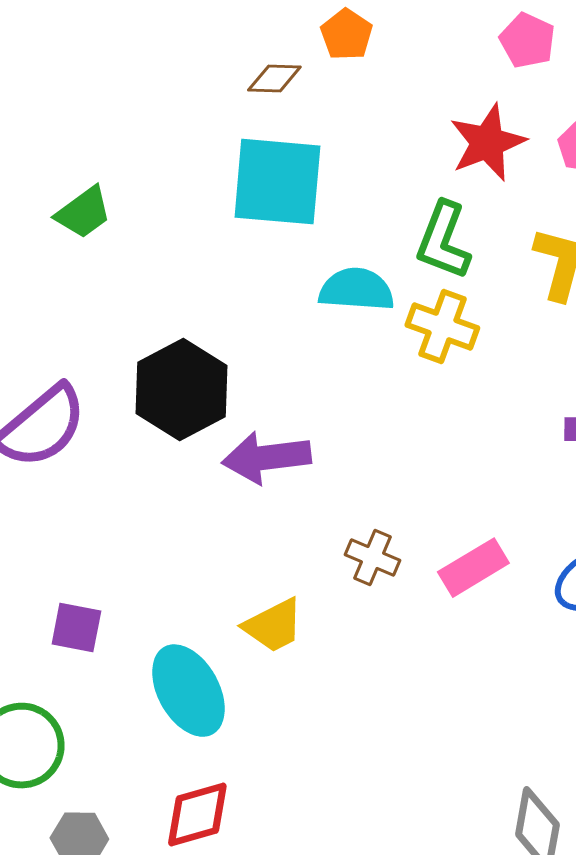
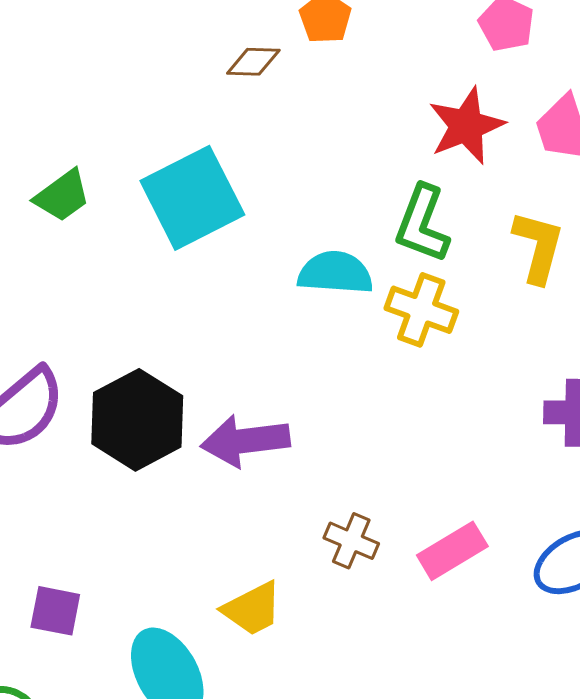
cyan square: (277, 182) -> (192, 198), moved, turned -32
black hexagon: (181, 390) -> (137, 420), moved

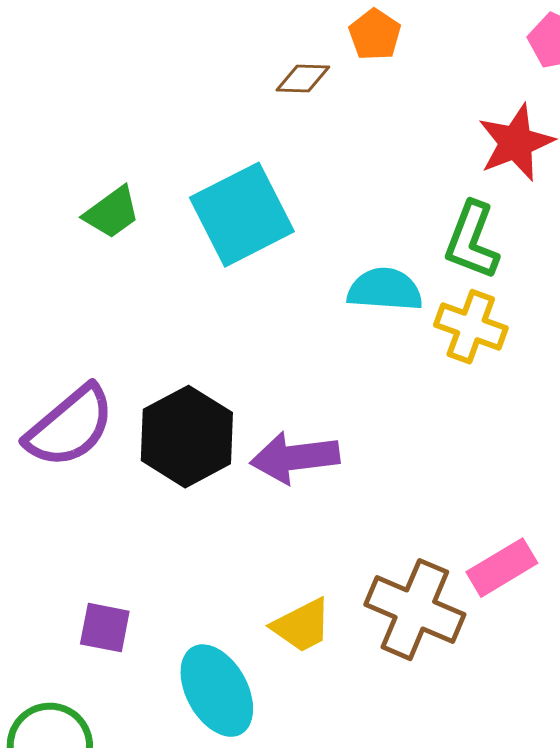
brown cross: (351, 541) -> (415, 610), moved, size x1.8

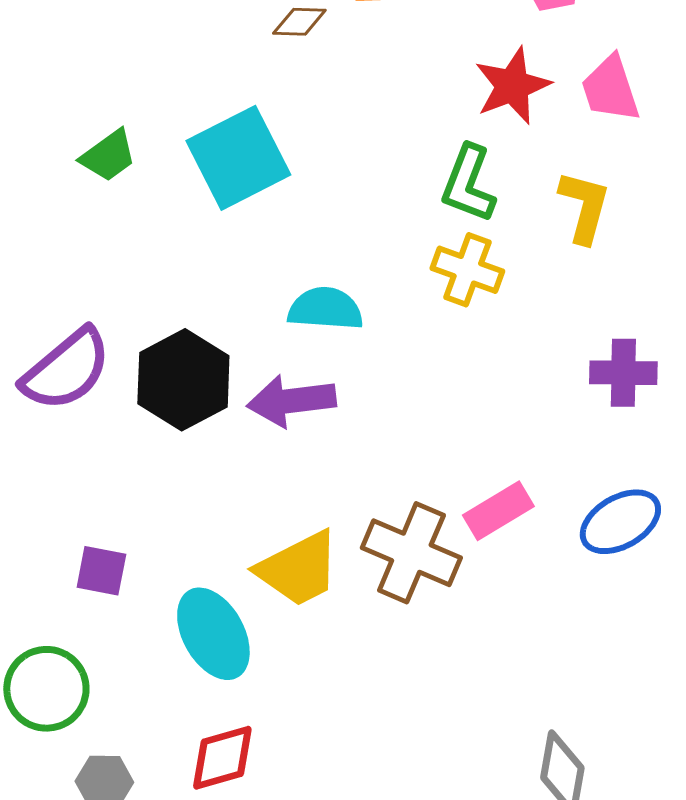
cyan semicircle: (385, 290) -> (325, 309), moved
yellow trapezoid: (302, 626) -> (298, 569), size x1.4

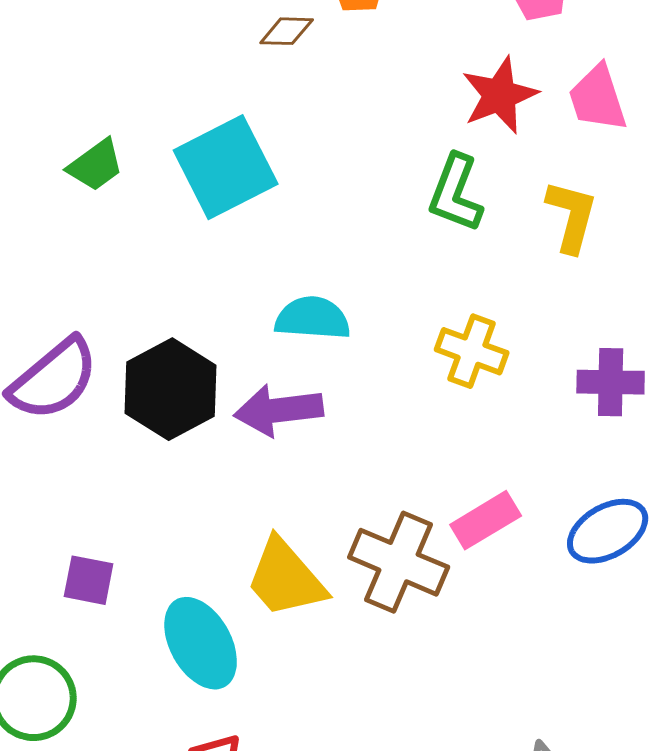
yellow cross: (467, 270) -> (472, 351), moved
yellow trapezoid: (298, 569) -> (286, 578), turned 76

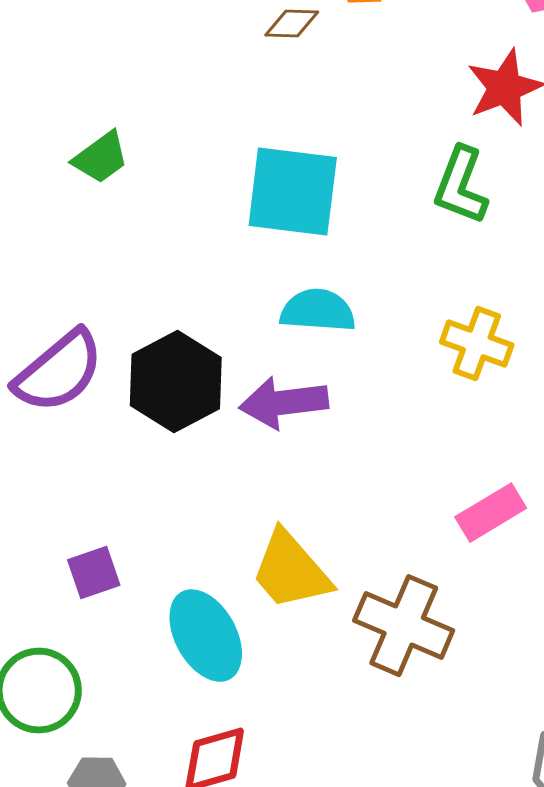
cyan square: (226, 167) -> (293, 192), moved, turned 34
brown cross: (399, 562) -> (404, 626), moved
purple square: (89, 580) -> (94, 573), turned -30

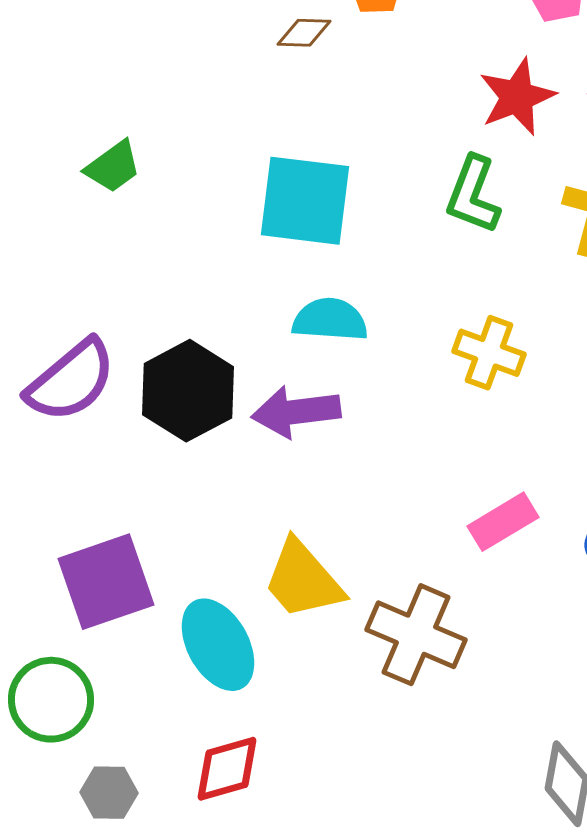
purple square: (94, 573) -> (106, 582), size x1.8

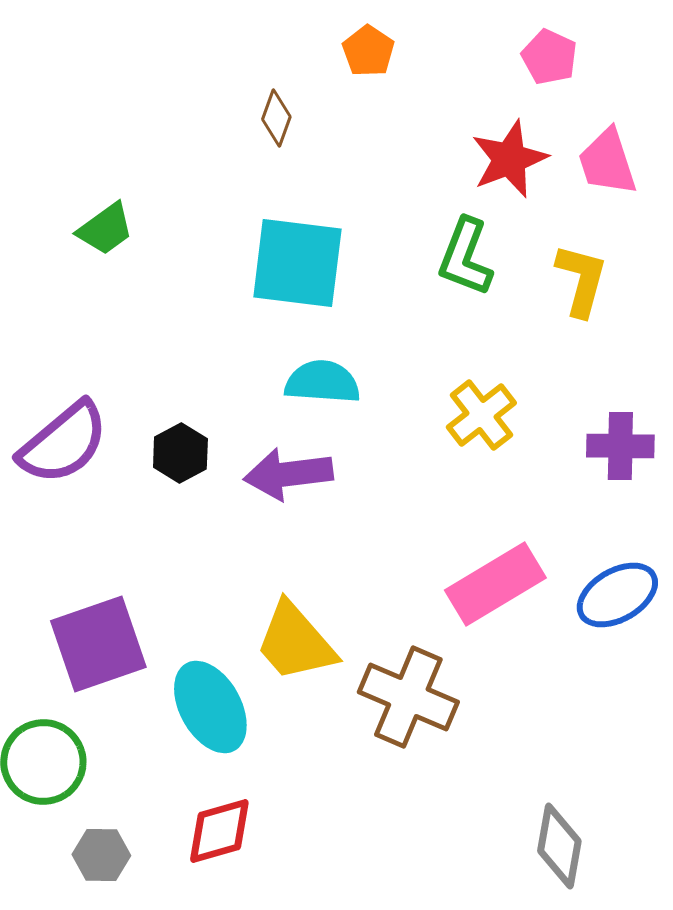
brown diamond: (304, 33) -> (276, 118), moved, turned -72
yellow cross: (489, 353) -> (481, 415), turned 32
black hexagon: (188, 391) -> (180, 453), size x0.6
pink rectangle: (503, 522) -> (495, 584), size x1.4

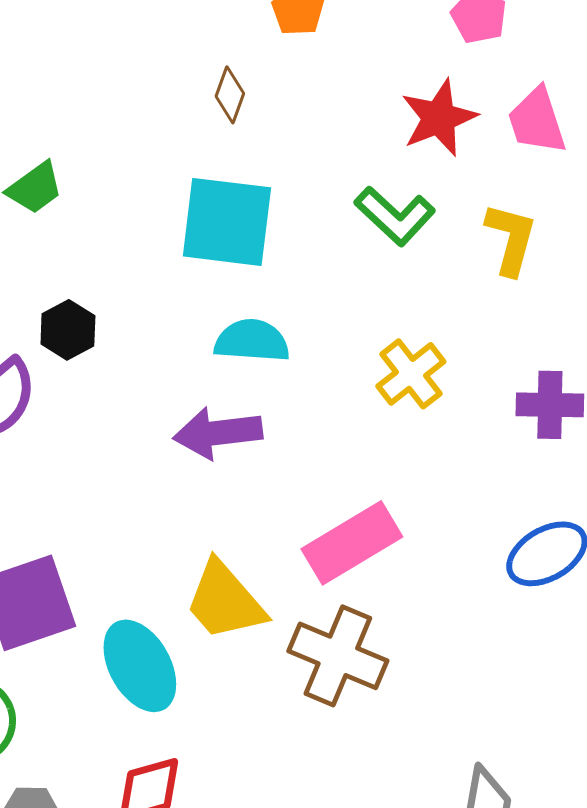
brown diamond: (276, 118) -> (230, 95), moved
green L-shape: (465, 257) -> (395, 216), turned -68
black hexagon: (180, 453) -> (68, 330), moved
pink rectangle: (495, 584) -> (352, 543), moved

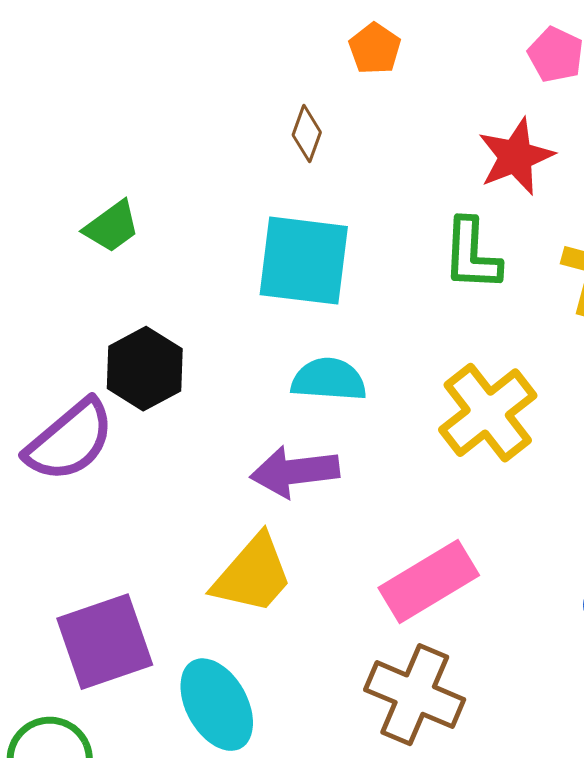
green L-shape: (395, 216) -> (472, 255), turned 50
black hexagon: (68, 330) -> (145, 369), size x1.4
yellow cross: (411, 374) -> (488, 413), size x1.4
yellow trapezoid: (225, 601) -> (253, 575), moved, turned -98

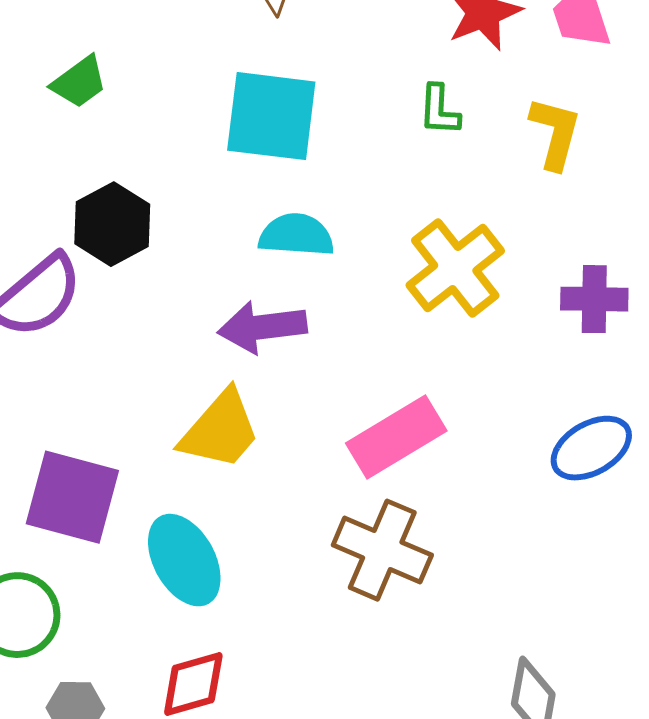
green L-shape: (472, 255) -> (439, 110), size x0.7
purple square: (105, 642) -> (72, 497), turned 34

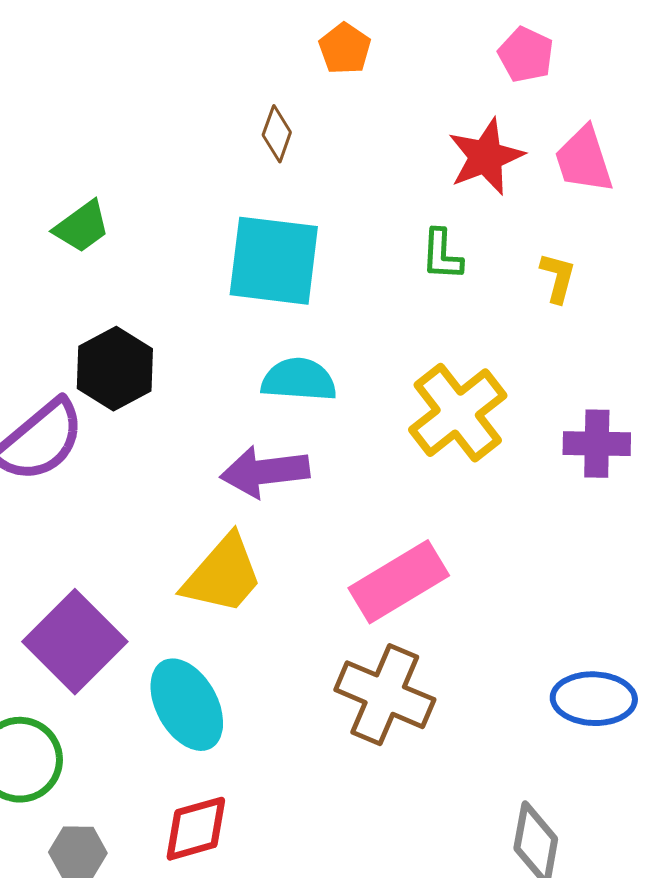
yellow L-shape: (555, 133) -> (558, 278), size x0.7
blue ellipse: (591, 448) -> (594, 699), moved, turned 32
purple square: (72, 497) -> (75, 642), turned 30

